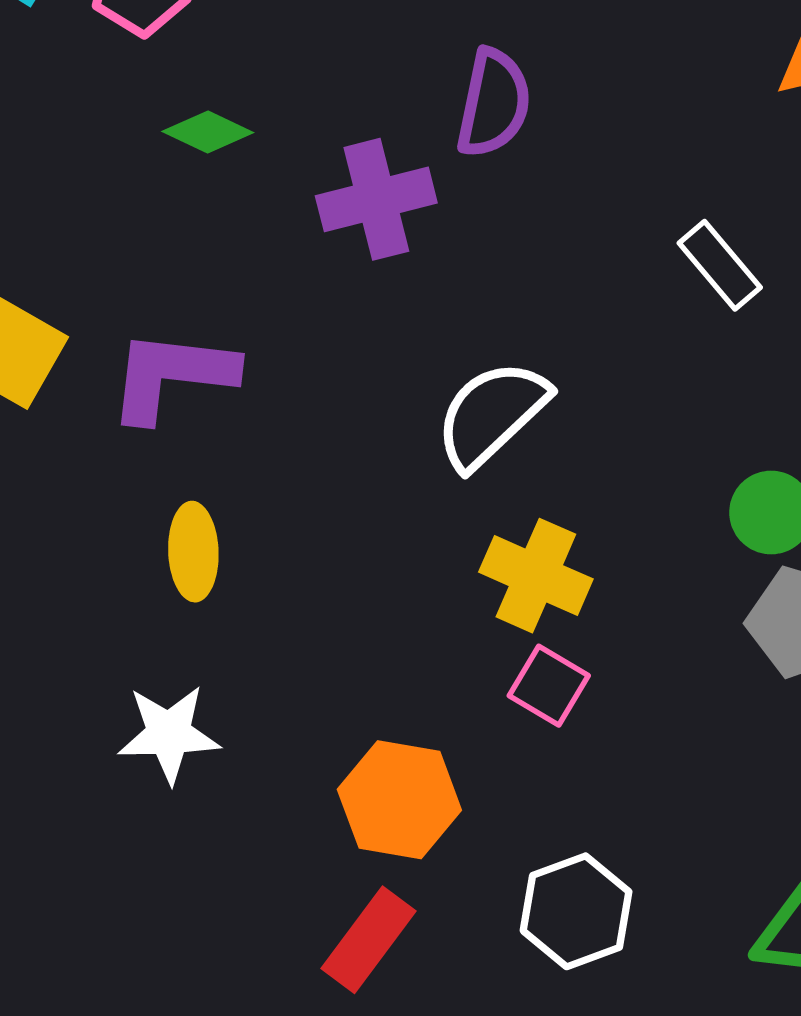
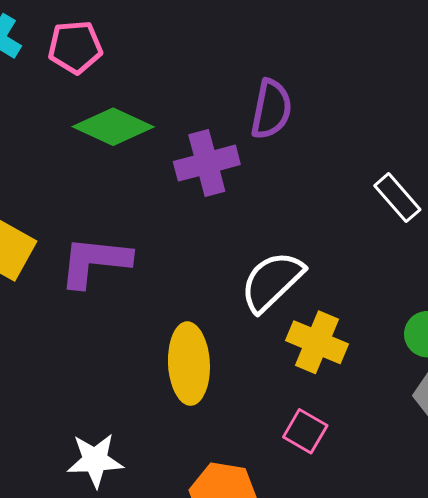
green diamond: (208, 132) -> (113, 127), size x1.6
yellow ellipse: (193, 552) -> (189, 364), moved, size x1.5
yellow cross: (536, 576) -> (317, 342), moved

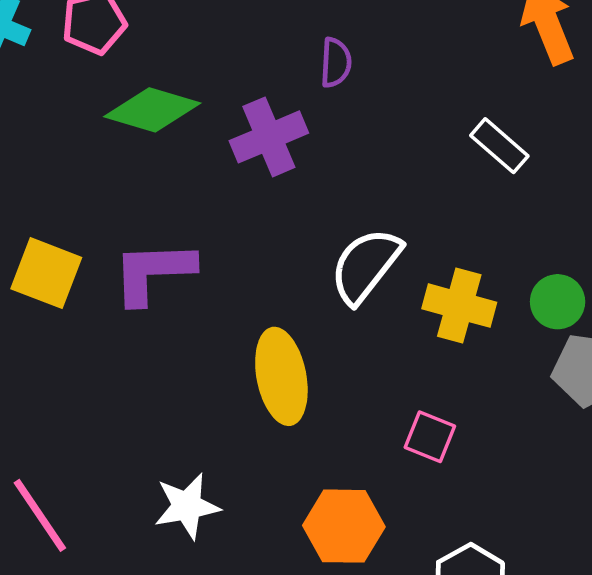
purple semicircle: (271, 109) -> (336, 63), size x0.7
yellow cross: (317, 342) -> (459, 306), moved

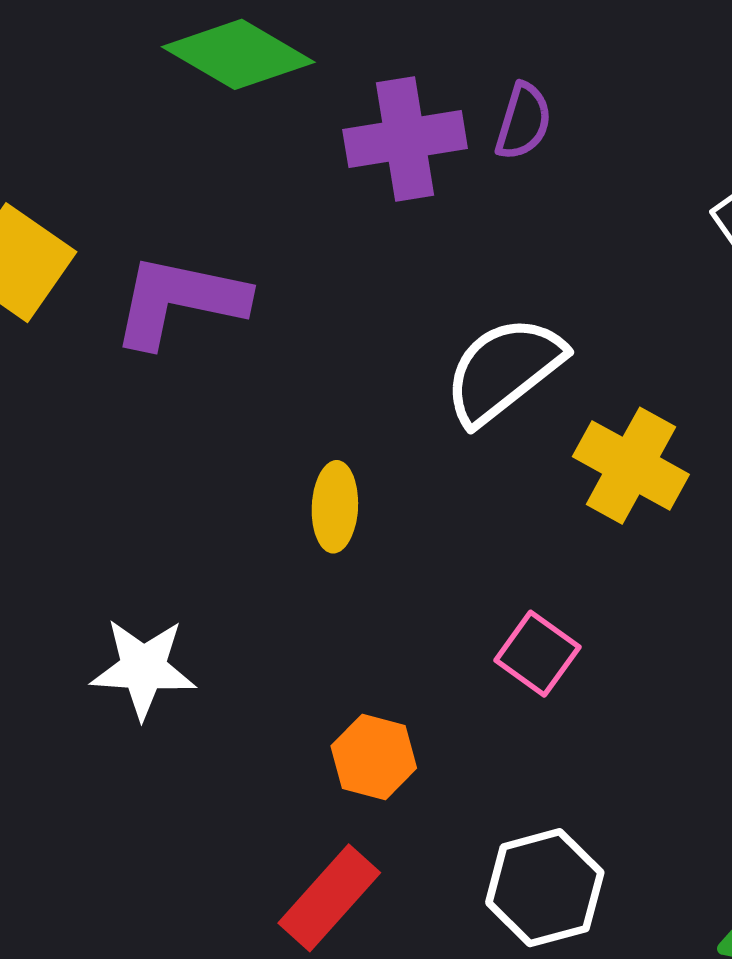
purple semicircle: (336, 63) -> (523, 121), moved
yellow ellipse: (281, 376) -> (335, 507), size x0.6
orange hexagon: (344, 526) -> (374, 757), size x0.7

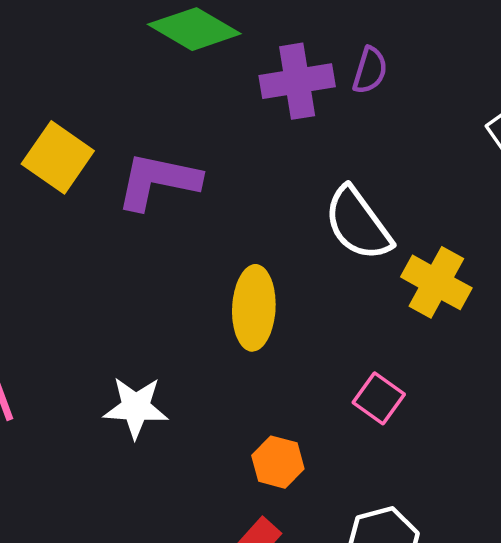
white semicircle: (504, 370) -> (358, 224), turned -88
yellow ellipse: (335, 507) -> (254, 308), size x1.5

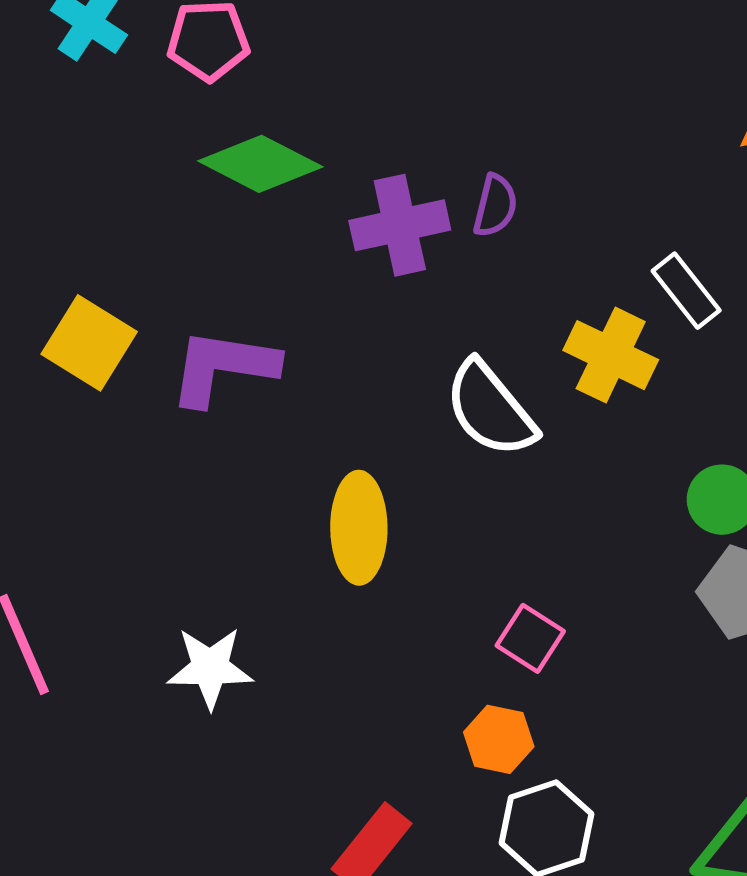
yellow cross: (436, 282) -> (611, 355), moved
orange hexagon: (278, 462) -> (499, 739), moved

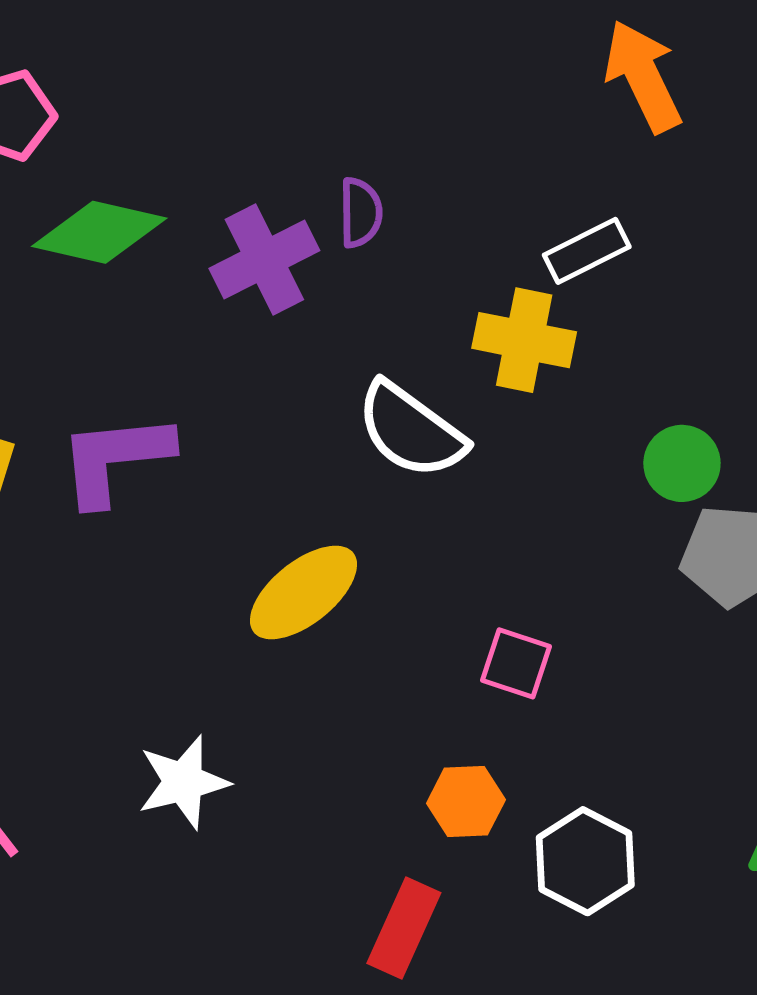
white rectangle: (686, 291) -> (587, 251), turned -64
yellow ellipse: (359, 528) -> (303, 593), turned 66
orange hexagon: (499, 739) -> (466, 802), moved

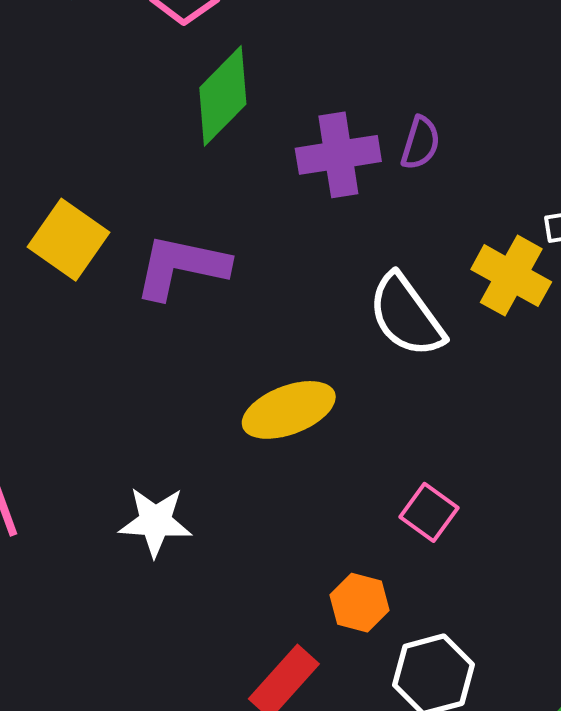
green diamond: (99, 232) -> (223, 96), turned -76

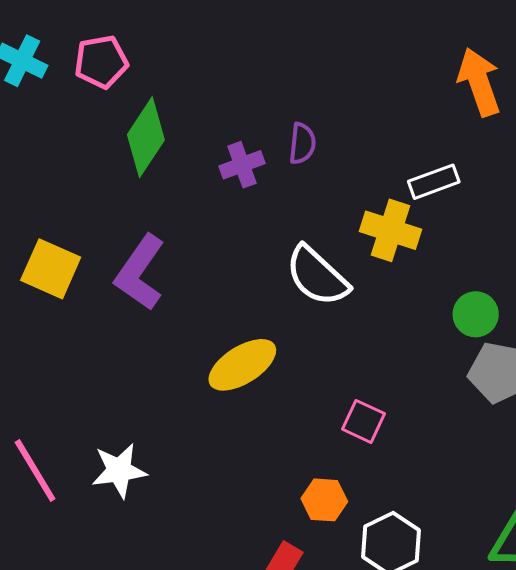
purple cross: (338, 155) -> (242, 165), size x0.7
purple L-shape: (181, 267) -> (140, 273), turned -56
white star: (155, 522) -> (119, 470), moved

